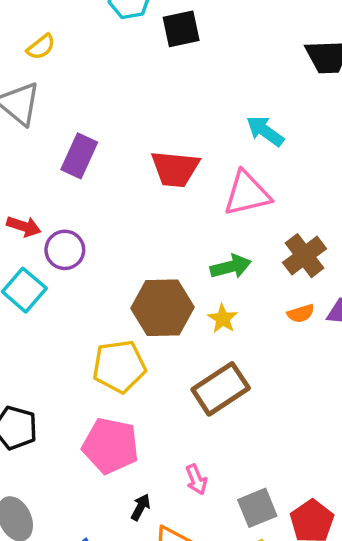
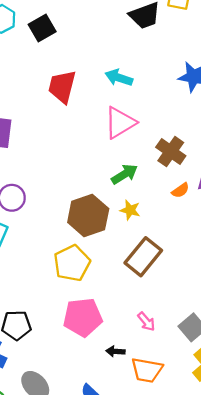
red trapezoid: (175, 169) -> (62, 87), moved, turned 116
black arrow: (141, 507) -> (115, 351), turned -96

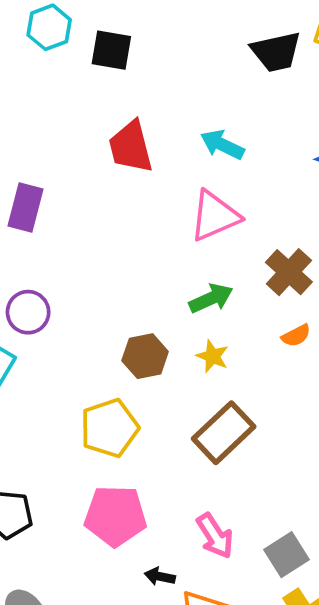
black square: (42, 28) -> (111, 50), turned 32
red trapezoid: (62, 87) -> (131, 147), turned -36
brown hexagon: (88, 215) -> (145, 356), size x0.7
pink arrow: (146, 322) -> (215, 536), size x1.4

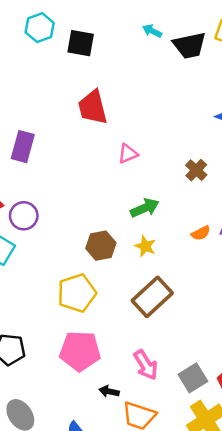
cyan arrow: (222, 145) -> (152, 31), moved, size x0.7
pink triangle: (215, 216) -> (128, 154), moved, size x0.6
brown cross: (289, 272) -> (196, 170), moved, size x0.7

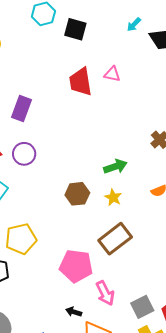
cyan arrow: (152, 31) -> (134, 25), turned -77
pink triangle: (128, 154) -> (112, 74), moved, turned 30
purple circle: (24, 216) -> (24, 154), moved
yellow pentagon: (77, 293) -> (21, 239), moved
pink pentagon: (80, 351) -> (76, 266), moved

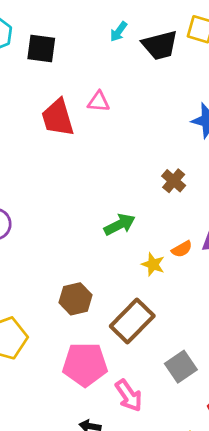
brown hexagon: (77, 194) -> (76, 299), moved
yellow star: (113, 197) -> (153, 264), moved
gray square: (142, 307) -> (181, 367), moved

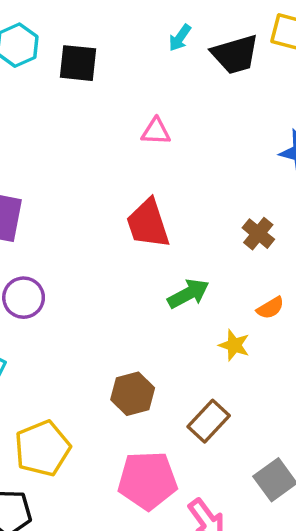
red trapezoid: (58, 118) -> (148, 224), moved
orange semicircle: (182, 249) -> (270, 308), moved
brown rectangle: (132, 321) -> (209, 421), size x0.7

